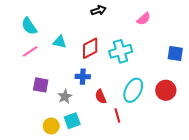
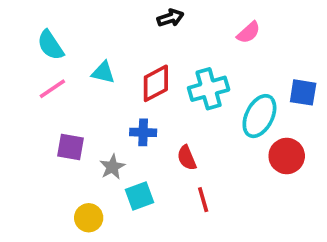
cyan ellipse: (133, 90) -> (259, 116), moved
red semicircle: (101, 97) -> (187, 158), moved
cyan square: (72, 121) -> (140, 196), moved

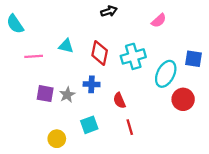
cyan semicircle: (51, 45) -> (15, 24), moved
red diamond: (156, 83) -> (100, 53), turned -50
pink line: (52, 89) -> (34, 56), turned 30
gray star: (112, 167) -> (67, 95), moved

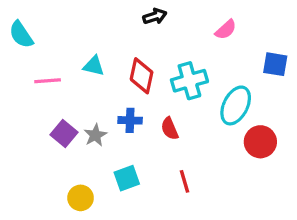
blue square: (194, 59) -> (275, 64), moved
purple square: (45, 94) -> (64, 134), turned 30
red semicircle: (119, 100) -> (170, 129), moved

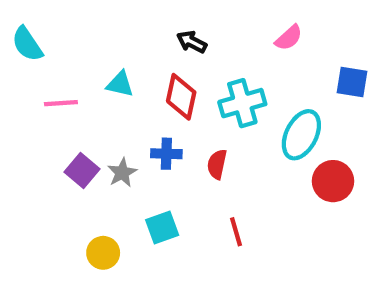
black arrow: (155, 16) -> (192, 42), moved, turned -135
red semicircle: (170, 129) -> (217, 164), turned 35

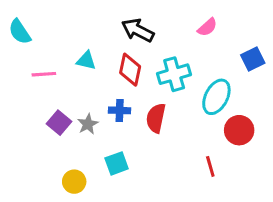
black arrow: (192, 42) -> (138, 30), size x1.5
blue square: (352, 82) -> (253, 59), turned -35
red semicircle: (217, 164) -> (156, 118), size x1.4
red line: (236, 232) -> (210, 166), moved

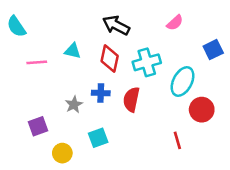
purple square: (59, 123) -> (38, 126), moved, turned 30

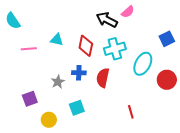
pink semicircle: (175, 23) -> (128, 12), moved
black arrow: (116, 25) -> (107, 20), moved
red circle: (202, 110) -> (167, 80), moved
red line: (177, 140) -> (131, 112), moved

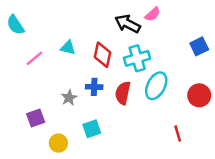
pink line: (29, 49) -> (34, 58), turned -35
cyan ellipse: (143, 64) -> (156, 86), moved
red line: (131, 112) -> (178, 134), moved

